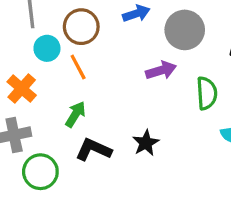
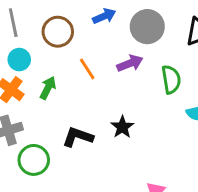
cyan circle: (47, 48) -> (19, 60), moved
orange line: (78, 67) -> (87, 69), moved
green arrow: (75, 114) -> (48, 88), moved

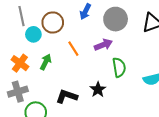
blue arrow: (104, 16) -> (85, 12), turned 140
cyan circle: (19, 60) -> (33, 34), moved
green semicircle: (171, 79) -> (119, 67), moved

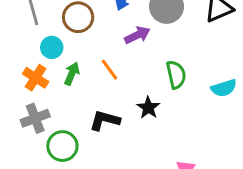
cyan circle: (33, 34) -> (52, 47), moved
purple arrow: (103, 45) -> (137, 35), moved
orange line: (73, 49) -> (110, 70), moved

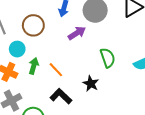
orange line: (110, 70) -> (56, 70), moved
black L-shape: (105, 120) -> (61, 96), turned 35

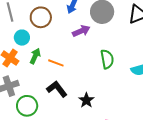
orange line: (56, 70) -> (56, 63), turned -35
black star: (91, 84) -> (86, 100), moved

